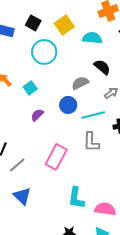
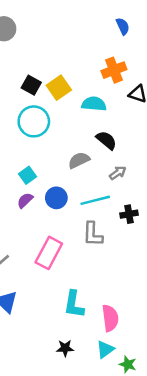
black square: (33, 23) -> (31, 85), moved
cyan square: (30, 88) -> (28, 175), moved
blue circle: (68, 105) -> (56, 198), moved
pink semicircle: (105, 209) -> (110, 318), turned 75

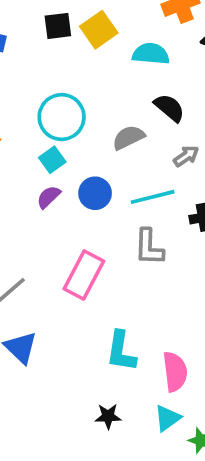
black square: (31, 85) -> (58, 26), turned -36
cyan circle: (34, 121) -> (62, 117), moved

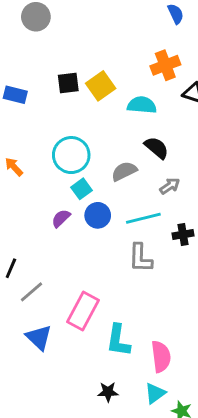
cyan square: (52, 160) -> (82, 189), moved
pink rectangle: (84, 275) -> (83, 311), moved

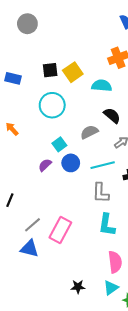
cyan circle: (71, 155) -> (52, 105), moved
gray line: (31, 292) -> (33, 225), moved
blue triangle: (39, 337) -> (29, 249), turned -30
cyan L-shape: (118, 340) -> (107, 225), moved

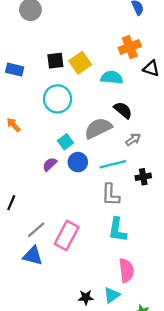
gray semicircle: (89, 132) -> (98, 128), size x1.4
cyan triangle: (111, 288) -> (112, 295), moved

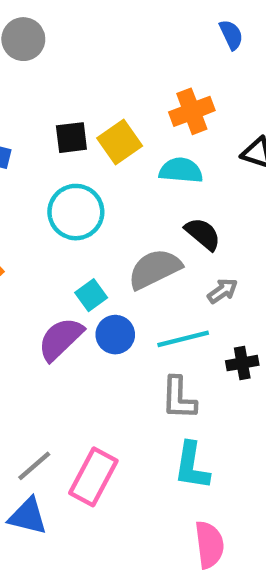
orange cross: (130, 47) -> (192, 111), moved
purple semicircle: (50, 164) -> (61, 339), size x1.6

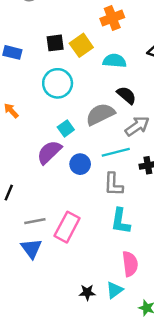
orange cross: (192, 111) -> (112, 18), moved
gray arrow: (222, 291) -> (137, 126), size x1.5
blue circle: (115, 335) -> (80, 164), moved
gray line: (34, 466) -> (35, 221), turned 30
blue triangle: (28, 516) -> (31, 248), turned 40

